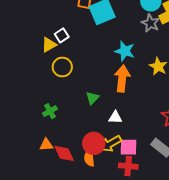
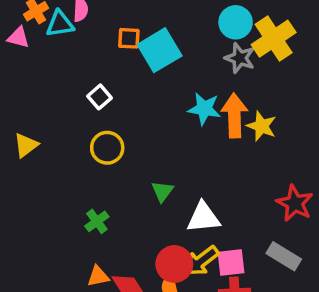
yellow triangle: (49, 45) -> (26, 145), moved
orange arrow: (122, 78) -> (234, 116), moved
white triangle: (115, 117) -> (203, 217), size x1.5

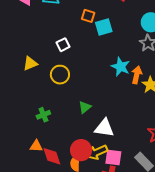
cyan square: (160, 50) -> (104, 27), size x0.7
orange arrow: (234, 116) -> (137, 75), size x0.7
yellow triangle: (26, 145) -> (30, 63), moved

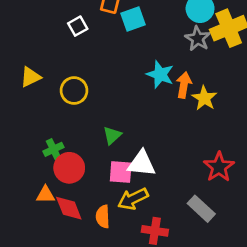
white square: (63, 45) -> (78, 26), moved
red circle: (81, 150) -> (69, 168), moved
pink square: (113, 157) -> (121, 172), moved

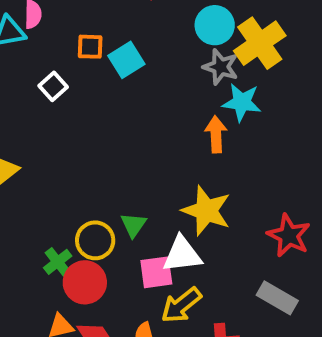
cyan star: (160, 74) -> (242, 102), moved
yellow circle: (74, 91) -> (95, 240), moved
yellow star: (204, 98) -> (206, 211), moved, size x1.4

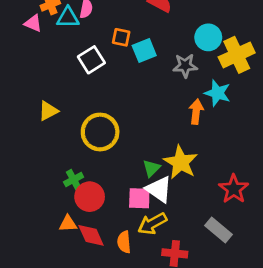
gray star: (221, 67) -> (185, 66), moved, turned -30
white square: (53, 86) -> (91, 60), size x1.4
green triangle: (133, 225) -> (151, 168), moved
yellow circle: (95, 240) -> (100, 132), moved, size x1.4
white triangle: (182, 254) -> (159, 189), turned 32

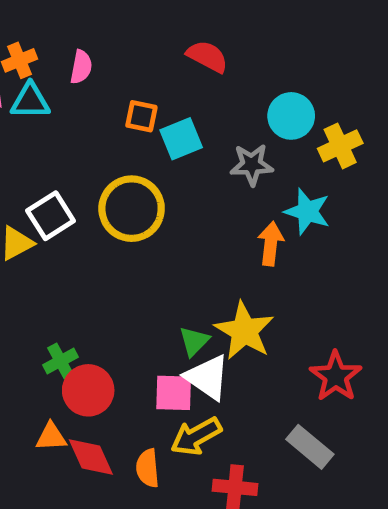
cyan triangle: (68, 18) -> (30, 101), moved
yellow cross: (237, 55) -> (340, 146), size x0.7
white square: (91, 60) -> (51, 216), moved
yellow circle: (100, 132) -> (132, 209), moved

